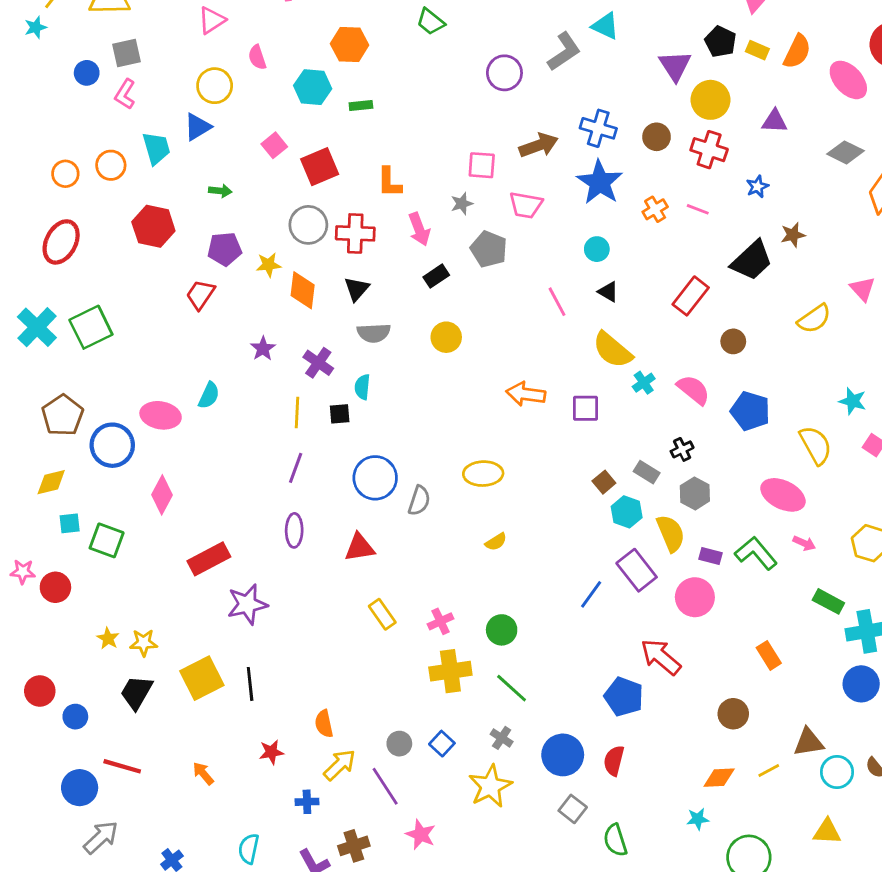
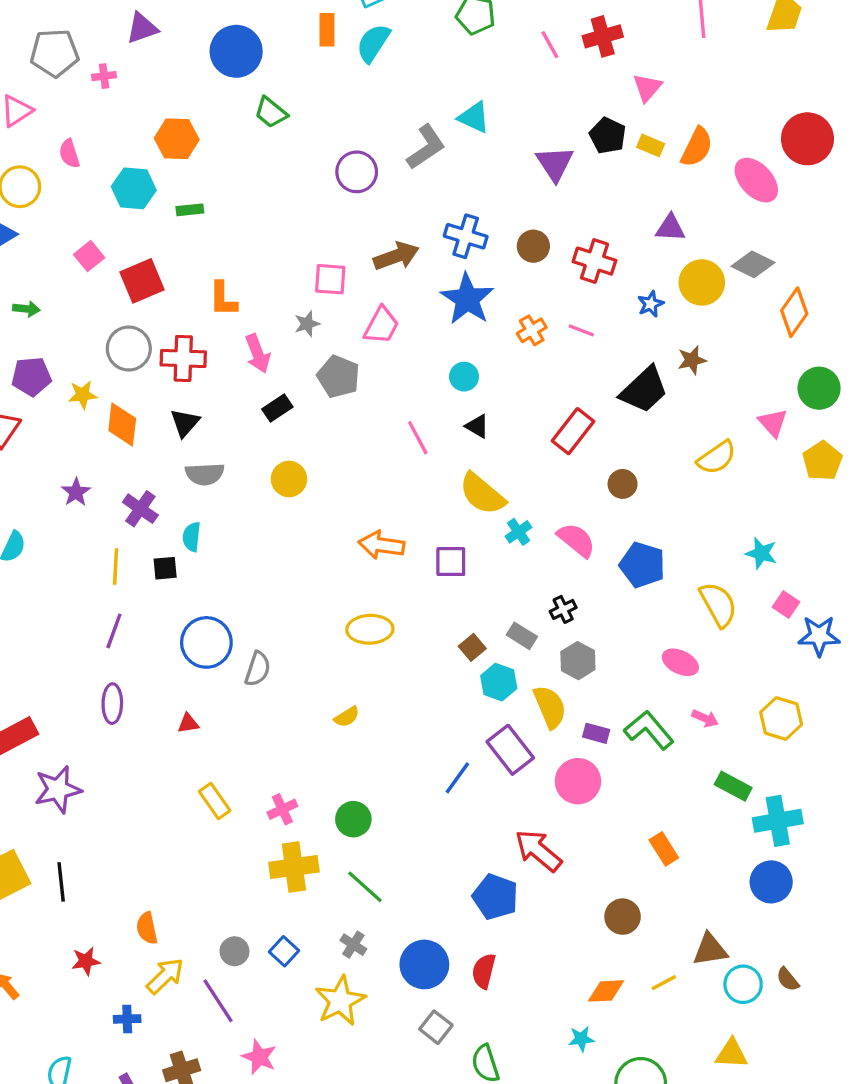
yellow circle: (711, 100) -> (702, 282), moved
pink trapezoid: (526, 205) -> (381, 325), turned -72
yellow ellipse: (483, 474) -> (370, 629), moved
pink ellipse: (783, 495) -> (680, 662), size x0.7
red triangle: (360, 547) -> (188, 723), size x0.6

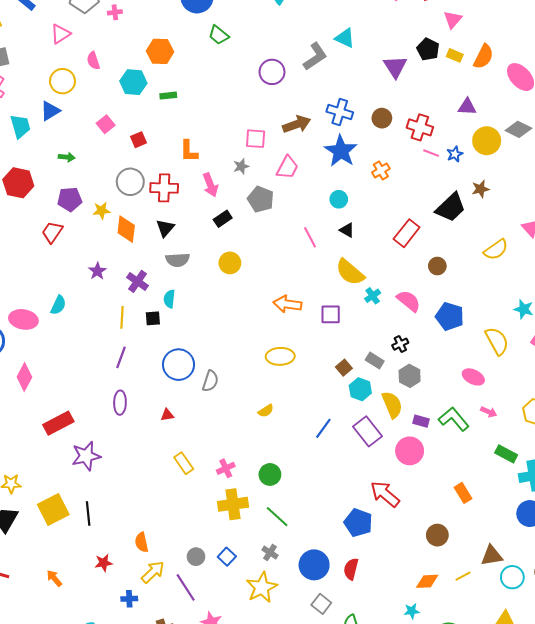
red square: (142, 281) -> (138, 140), size x0.6
pink line: (581, 330) -> (431, 153), moved
blue line: (457, 778) -> (323, 428), moved

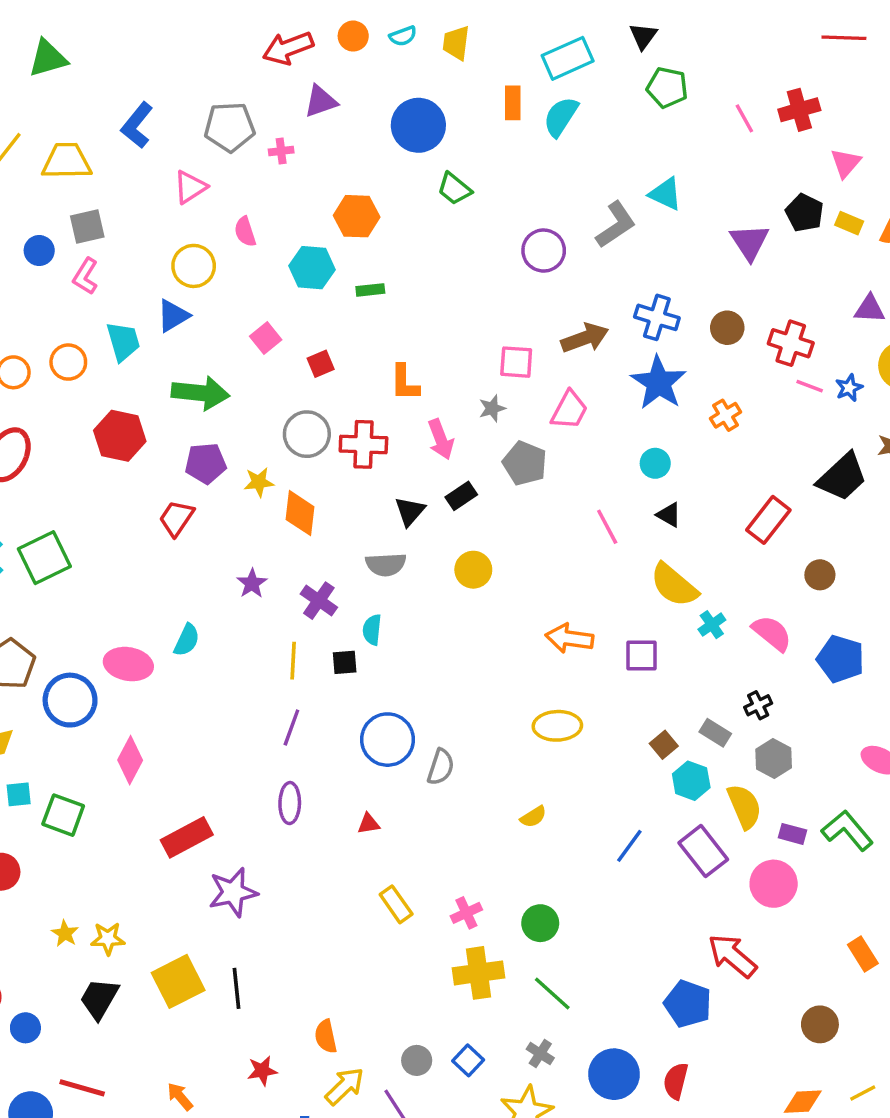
green arrow: (67, 157) -> (200, 393), size x2.0
black triangle: (165, 228) -> (410, 511), moved

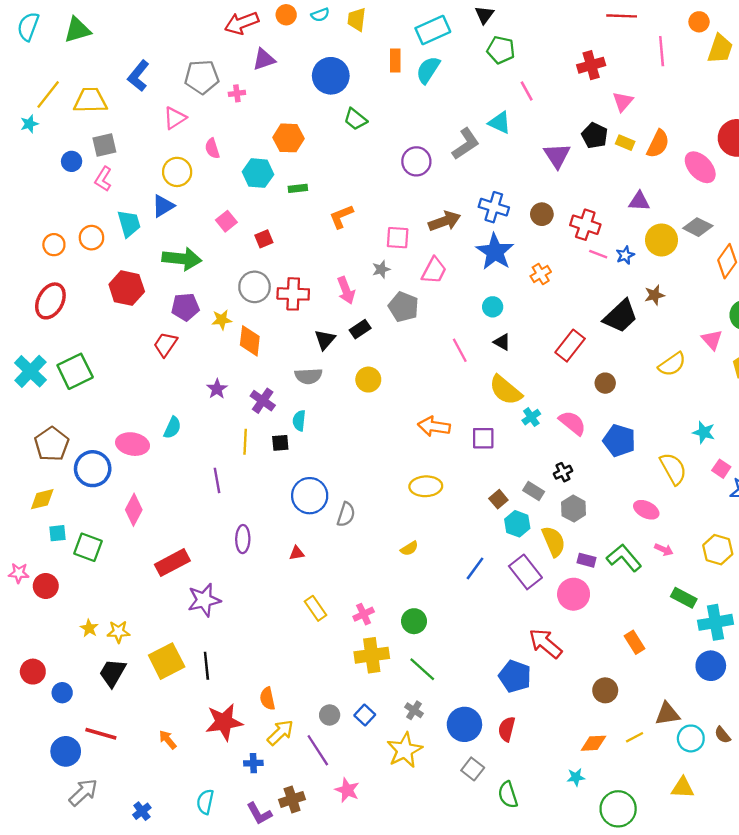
pink line: (744, 118) -> (527, 91), moved
orange L-shape: (405, 383) -> (341, 217), moved, turned 68
purple line: (291, 728) -> (217, 480), moved, turned -30
red star: (262, 1071) -> (224, 722), size x1.8

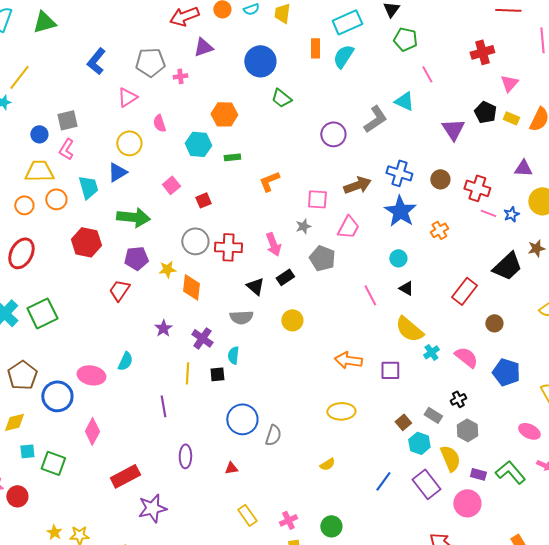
yellow trapezoid: (90, 100) -> (39, 171), moved
black triangle: (325, 340) -> (255, 286), turned -30

